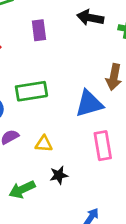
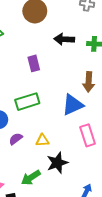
purple rectangle: (39, 30) -> (34, 63), moved
black star: (59, 175) -> (57, 163), size x1.5

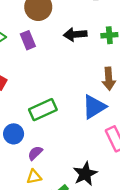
purple rectangle: (34, 63) -> (28, 40), moved
yellow triangle: (42, 140) -> (34, 177), moved

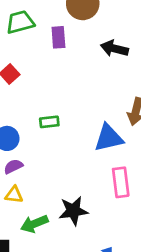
green rectangle: (43, 110) -> (49, 122), size x0.6
purple semicircle: (35, 153) -> (13, 166), moved

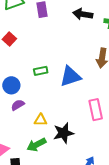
blue triangle: (109, 138) -> (70, 76), moved
yellow triangle: (14, 195) -> (41, 120), moved

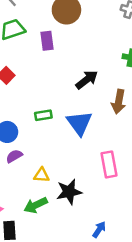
black arrow: (83, 14) -> (87, 80), moved, turned 132
blue triangle: (70, 76) -> (79, 123), turned -50

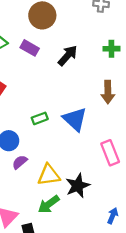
purple rectangle: (47, 41) -> (30, 48), turned -42
black arrow: (87, 80) -> (68, 56), moved
yellow triangle: (42, 175) -> (49, 175), size x1.5

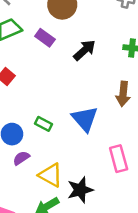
green rectangle: (40, 118) -> (44, 124), moved, turned 42
yellow triangle: (49, 175) -> (51, 175), turned 30

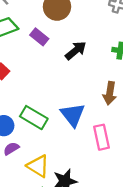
green rectangle: (44, 124) -> (34, 118), size x1.6
pink rectangle: (119, 159) -> (101, 137), moved

